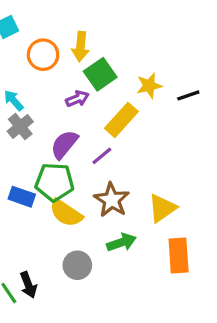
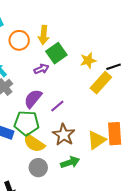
yellow rectangle: (121, 120) -> (101, 83), moved
orange rectangle: (179, 255) -> (115, 134), moved
gray circle: (77, 265) -> (38, 168), moved

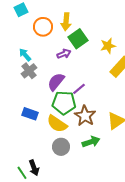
green pentagon: (27, 123) -> (64, 103), moved

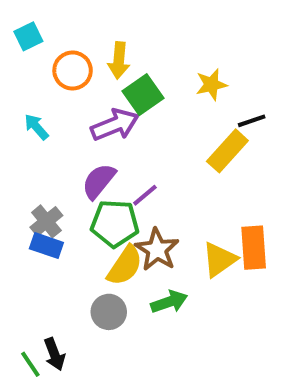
yellow star: (108, 46) -> (211, 85), moved
purple arrow: (64, 54) -> (115, 125), size x1.6
gray cross: (29, 71) -> (46, 221), moved
yellow semicircle: (57, 124) -> (125, 266), moved, turned -90

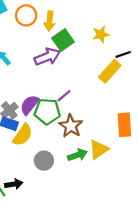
orange circle: (73, 71) -> (26, 15), moved
purple semicircle: (99, 181) -> (29, 105), moved
yellow triangle: (219, 260) -> (99, 149), moved
yellow semicircle: (125, 266) -> (23, 135), moved
black arrow: (54, 354) -> (14, 184), turned -78

